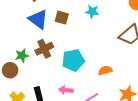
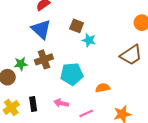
cyan star: (92, 12) -> (89, 40), moved
brown square: (62, 18) -> (77, 26), moved

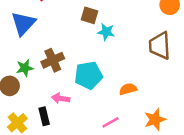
blue triangle: (41, 29) -> (23, 23), moved, turned 35
brown trapezoid: (131, 55) -> (160, 46), turned 125
pink arrow: (61, 103) -> (61, 98), moved

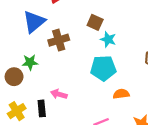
brown cross: (53, 60) -> (59, 40), moved
cyan pentagon: (89, 75) -> (103, 68), moved

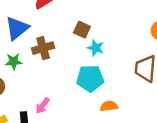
green star: (30, 62) -> (14, 62), moved
pink arrow: (59, 94) -> (43, 106), turned -70

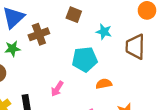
cyan star: (96, 48) -> (104, 32), moved
pink arrow: (43, 106) -> (57, 89), moved

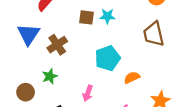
cyan star: (104, 32) -> (107, 16), moved
green star: (12, 49) -> (50, 76), moved

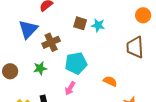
cyan pentagon: (108, 58) -> (76, 63), moved
orange semicircle: (132, 78) -> (110, 81), turned 40
brown circle: (26, 92) -> (10, 71), moved

